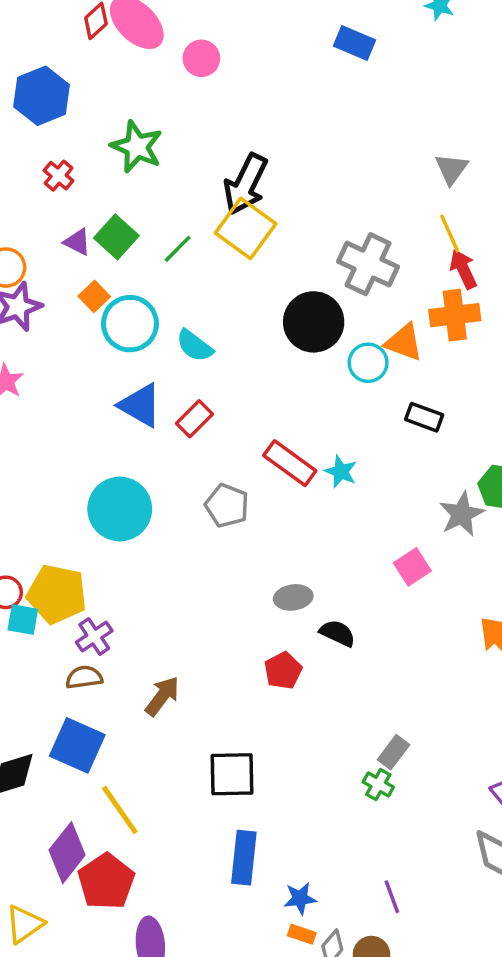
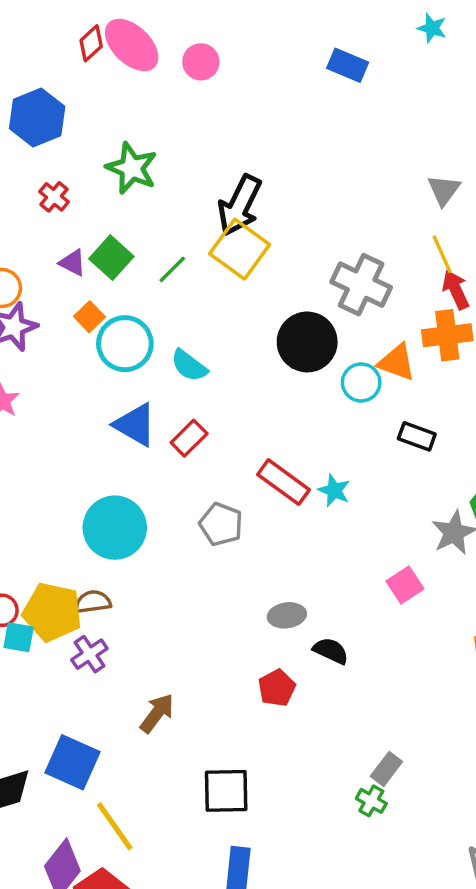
pink circle: (201, 58) -> (201, 62), moved
brown semicircle: (84, 677) -> (93, 602), moved

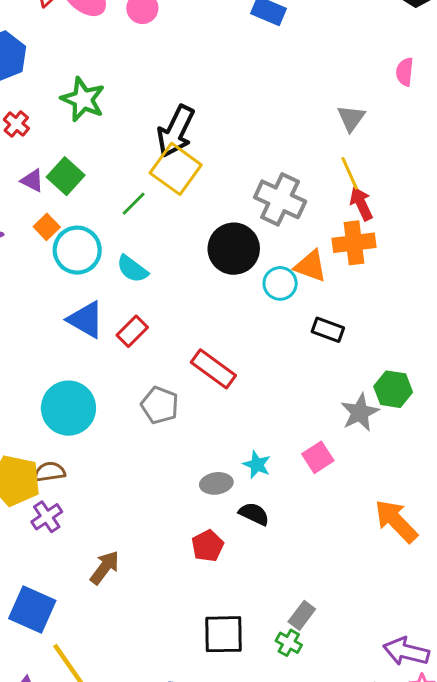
green line: (172, 269) -> (134, 204), moved
cyan star: (334, 490) -> (257, 465), moved
black square: (226, 791) -> (224, 634), moved

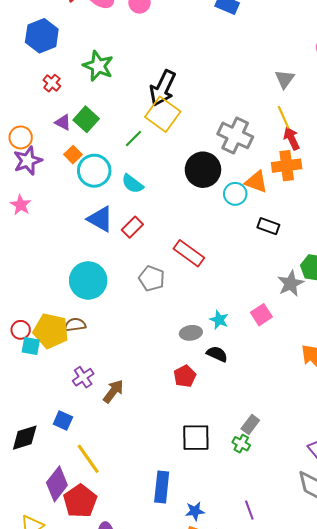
purple cross: (47, 517) -> (83, 377), moved
blue square: (32, 610) -> (63, 420), size x0.6

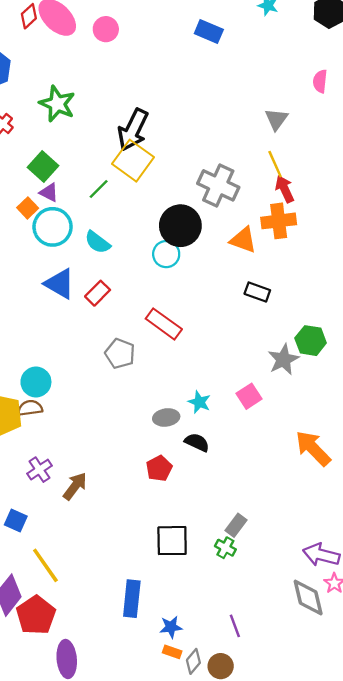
purple triangle: (63, 122) -> (49, 193), moved
cyan circle: (235, 194) -> (166, 254), moved
cyan circle: (88, 280) -> (36, 382), moved, size x0.7

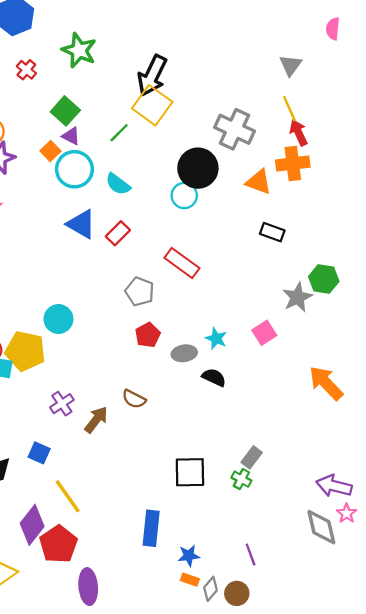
brown semicircle: (30, 408) -> (134, 399), moved, turned -145
red pentagon: (159, 468) -> (148, 335), moved

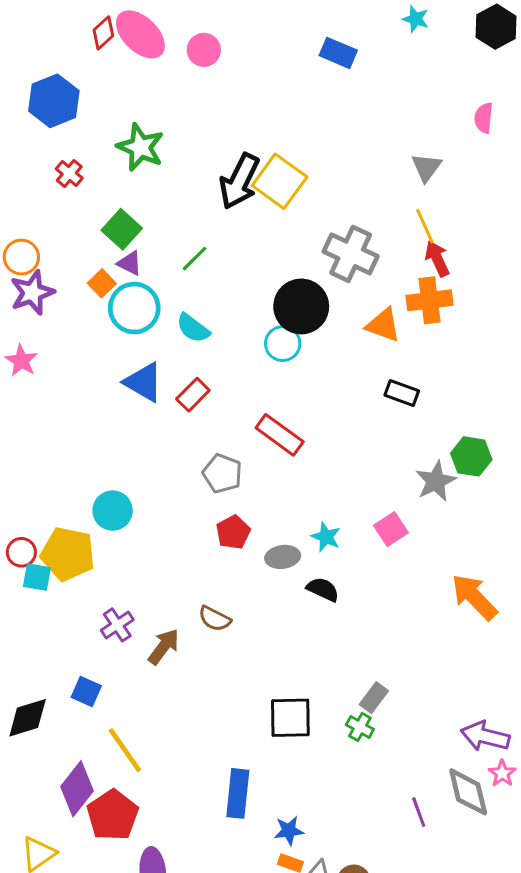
yellow square: (152, 105) -> (280, 181), moved
purple line: (251, 555) -> (419, 812), moved

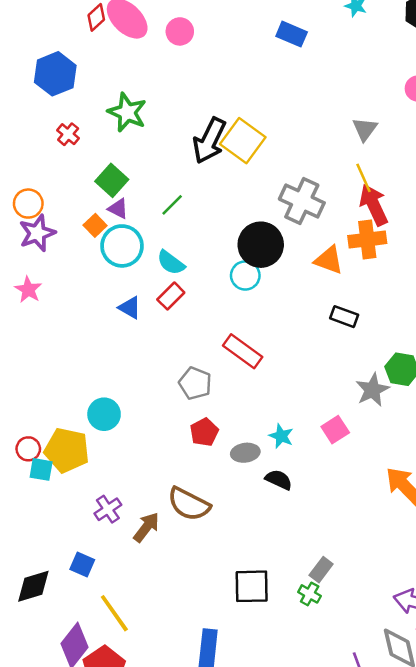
red arrow: (437, 259) -> (374, 205), size x1.4
blue triangle: (143, 382) -> (130, 308), size x0.7
red rectangle: (193, 395) -> (171, 296), moved
brown semicircle: (215, 619) -> (189, 504), size x1.6

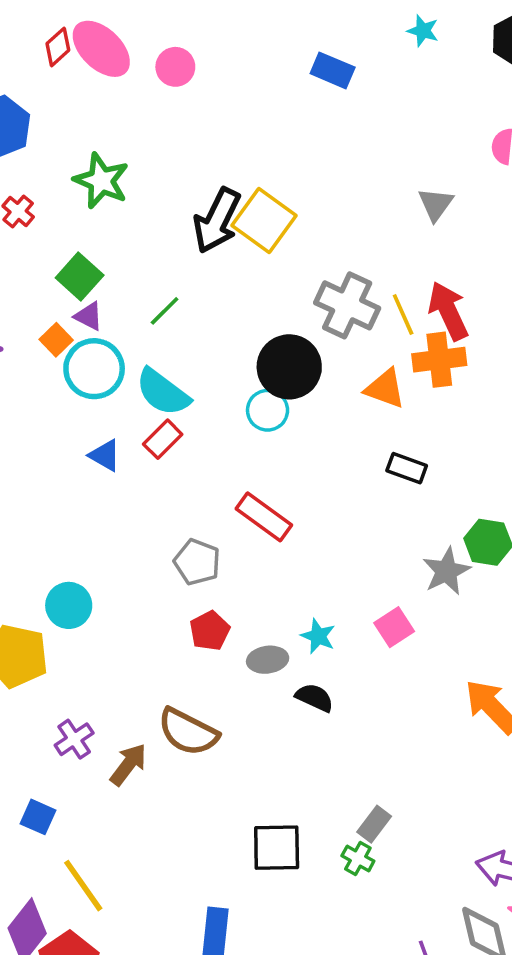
yellow line: (363, 178) -> (403, 314), moved
cyan semicircle: (171, 263) -> (163, 392), size x1.4

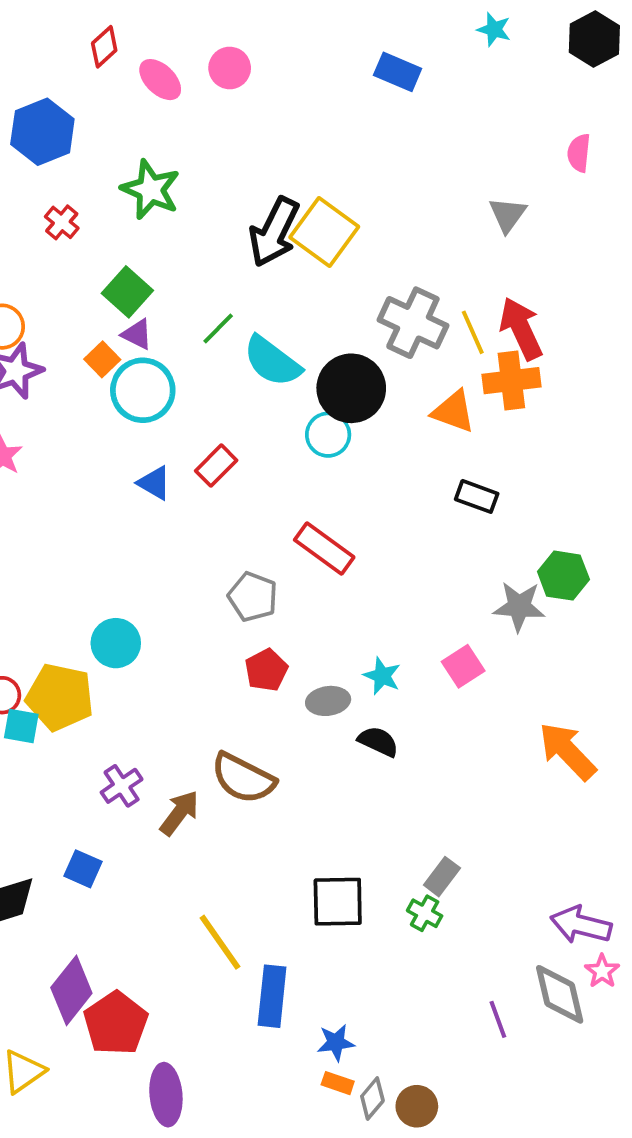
pink ellipse: (101, 49) -> (160, 80), moved, size x0.7
cyan semicircle: (163, 392) -> (272, 361), moved
gray star: (446, 571) -> (519, 606), turned 30
yellow line: (83, 886) -> (220, 942), moved

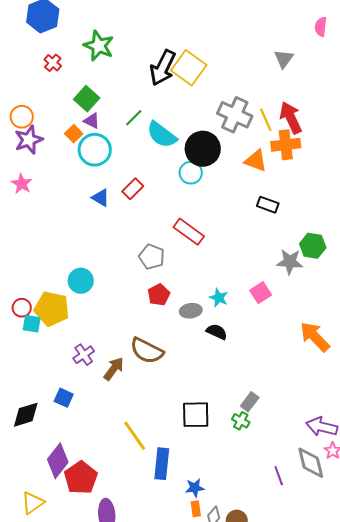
orange rectangle: (338, 1083) -> (196, 509), turned 63

